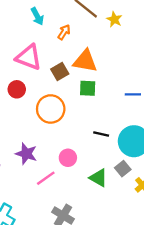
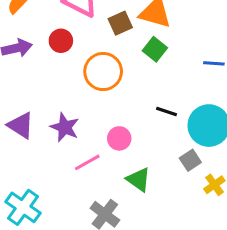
green square: (88, 88) -> (155, 49), turned 30
green triangle: (98, 178) -> (139, 180), moved

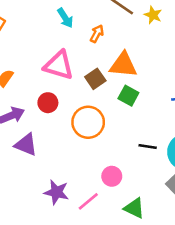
purple triangle: (21, 125) -> (26, 145), moved
purple star: (65, 127) -> (56, 192), moved

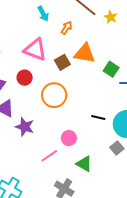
green square: (128, 96) -> (111, 69), moved
purple star: (56, 192) -> (25, 127), moved

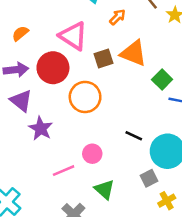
red circle: (25, 78) -> (53, 68), size x1.6

